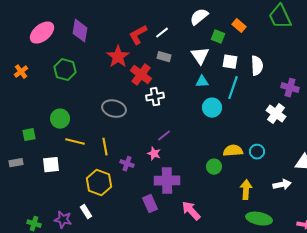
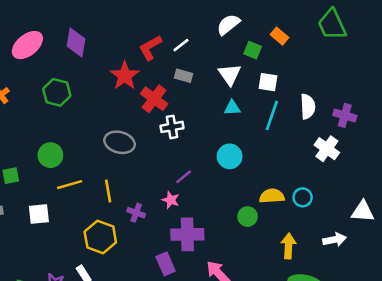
white semicircle: (257, 66) -> (308, 106), moved
cyan circle: (212, 108) -> (230, 156), moved
yellow line: (75, 142) -> (70, 185), turned -30

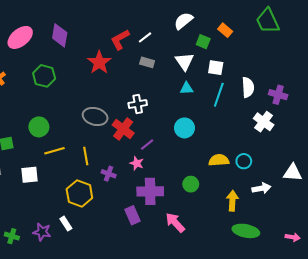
red cross: (154, 99) -> (123, 129), moved
green circle: (248, 217) -> (191, 184), moved
white arrow: (335, 240) -> (261, 188), moved

